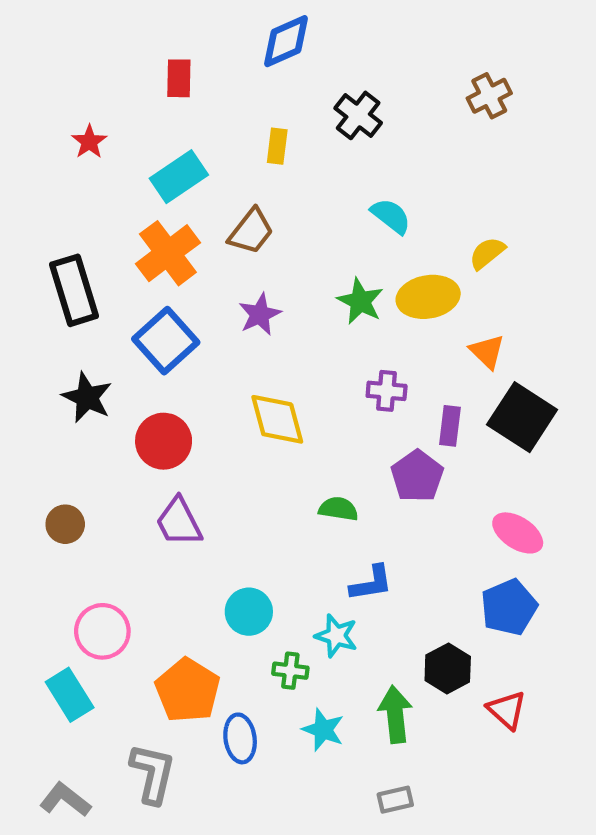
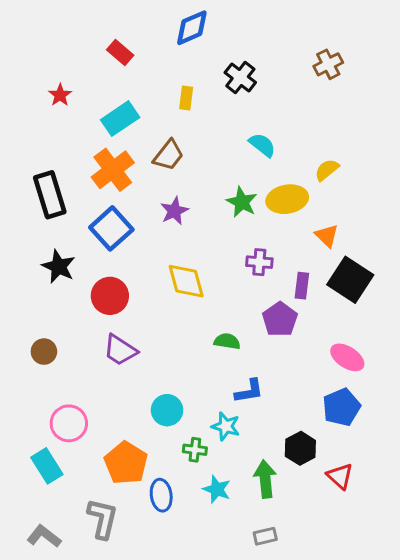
red rectangle: (179, 78) -> (120, 53), turned -50
purple trapezoid: (179, 522) -> (120, 350), turned -30

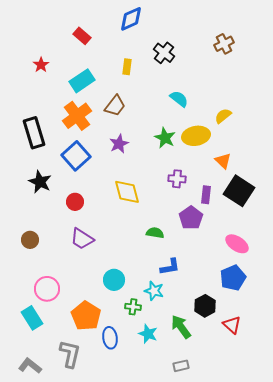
red circle: (110, 296) -> (75, 202), size x0.7
green arrow: (265, 479) -> (181, 327), turned -30

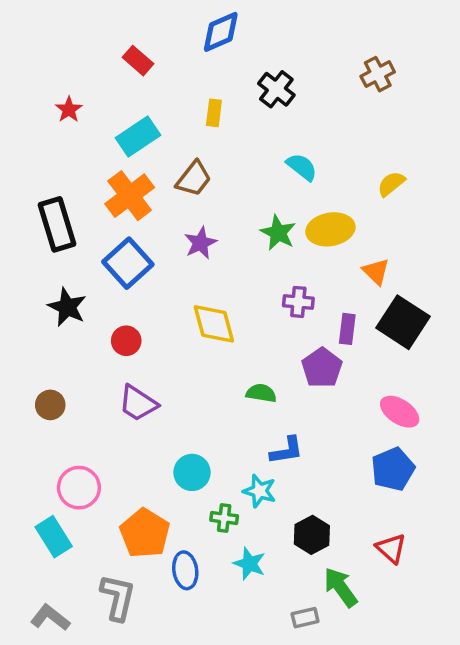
yellow semicircle: (223, 116) -> (391, 184), moved
black hexagon: (205, 306) -> (312, 535), moved
green arrow: (181, 327) -> (341, 587), moved

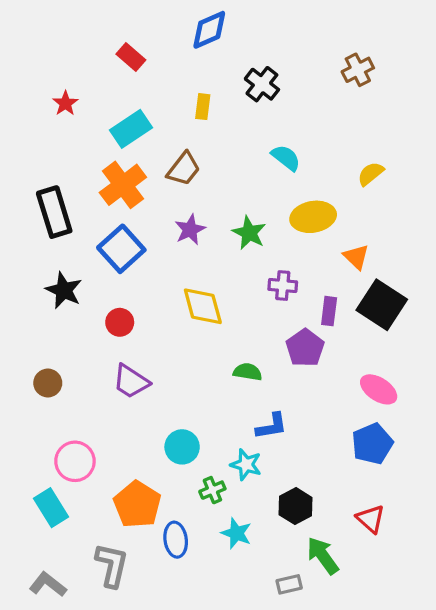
green star: (278, 233) -> (249, 233), moved
green cross: (224, 518) -> (212, 490), turned -30

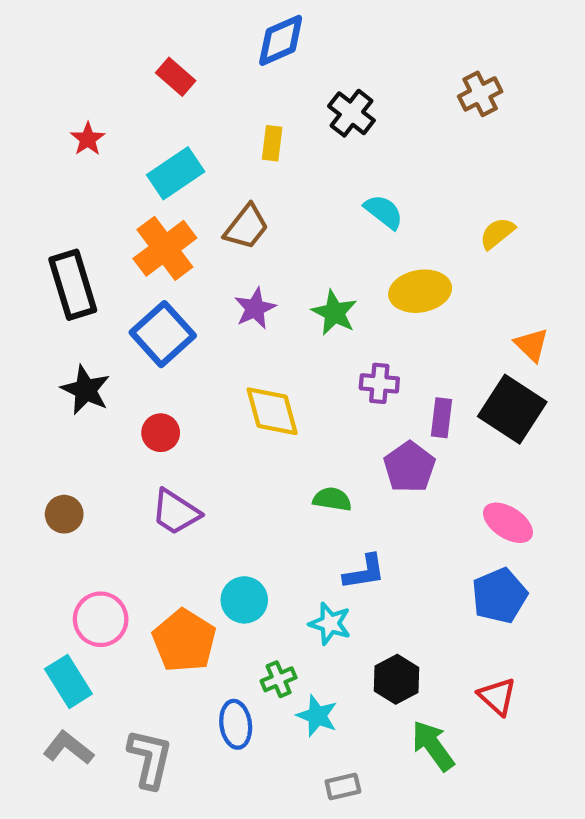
orange triangle: (356, 257) -> (532, 345), moved
green cross: (212, 490) -> (279, 679), moved
orange pentagon: (137, 504) -> (184, 641), moved
gray L-shape: (48, 584) -> (68, 748), moved
gray rectangle: (289, 584) -> (343, 786), moved

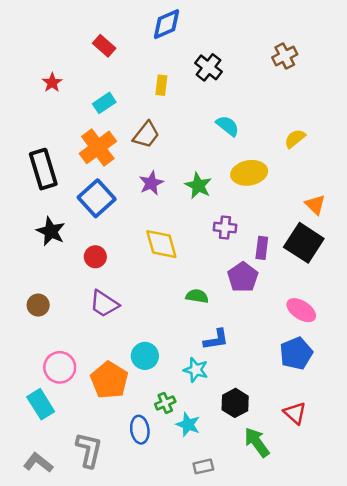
cyan rectangle: (176, 173) -> (104, 103), size x0.7
gray L-shape: (68, 748) -> (38, 463), moved

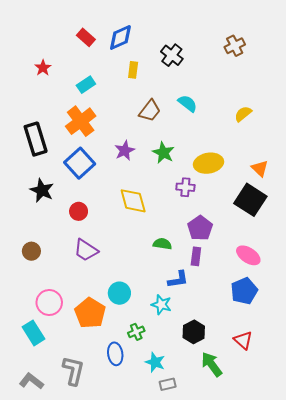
blue diamond: (167, 24) -> (120, 37), moved
brown trapezoid: (146, 135) -> (150, 111), moved
yellow ellipse: (249, 173) -> (208, 163), moved
purple rectangle: (262, 248) -> (196, 256), moved
cyan star: (188, 425) -> (155, 362), moved

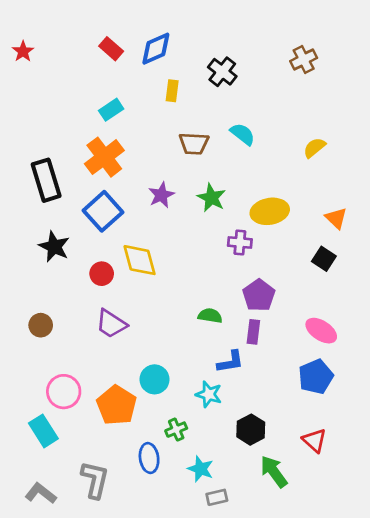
red star: (43, 68) -> (23, 51), moved
brown trapezoid: (150, 111) -> (194, 144), turned 55
black square: (250, 200) -> (324, 259), size x0.6
yellow diamond: (133, 201) -> (140, 260), moved

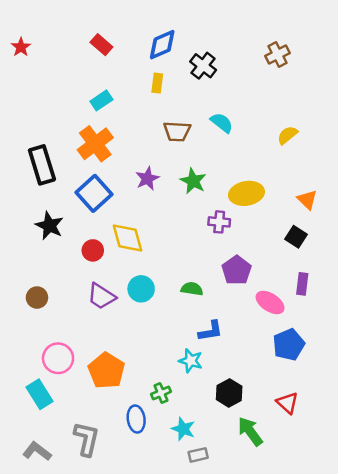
blue diamond: (156, 49) -> (162, 45), moved
pink ellipse: (321, 331) -> (270, 302), moved
purple rectangle: (253, 332) -> (302, 284), moved
cyan circle: (155, 379) -> (141, 289), moved

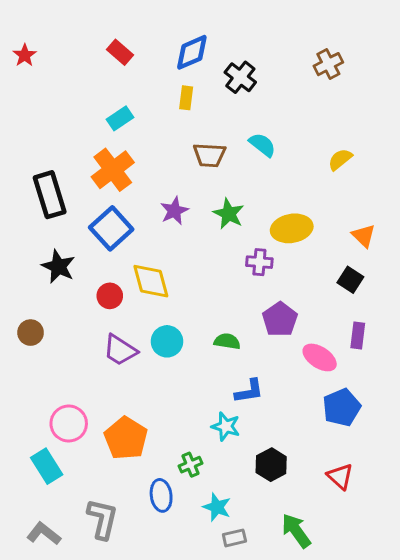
brown circle: (37, 298) -> (31, 333), moved
green arrow: (250, 431) -> (296, 531), moved

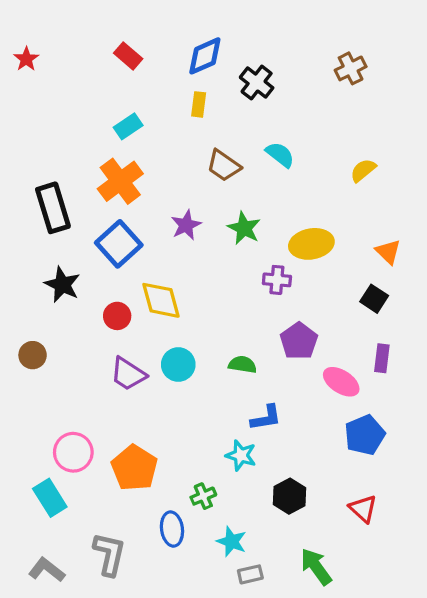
brown trapezoid: (210, 155) -> (224, 166), turned 32

